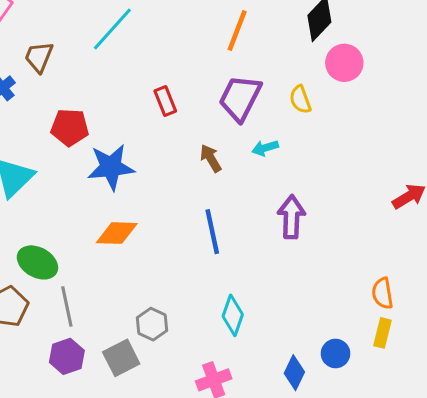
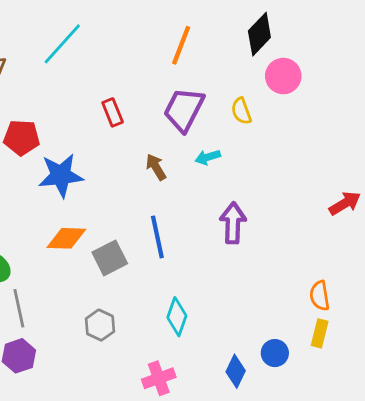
gray square: (121, 358) -> (110, 258), moved

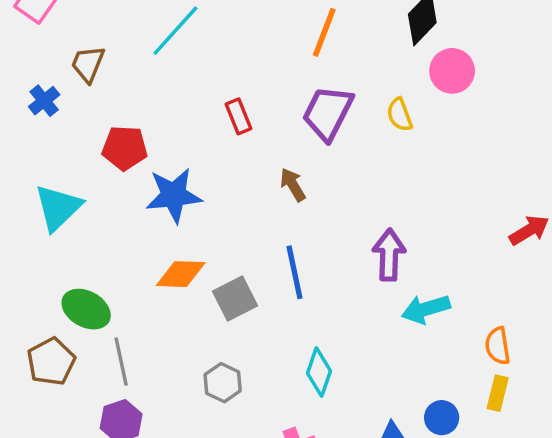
cyan arrow: (208, 157) -> (426, 309), moved, size x1.5

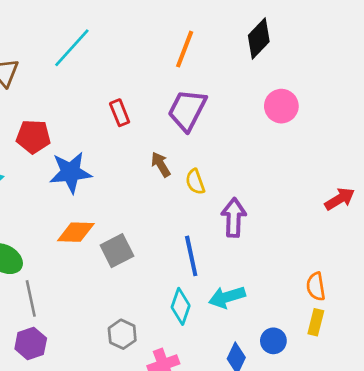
pink circle: (452, 71) -> (281, 106), moved
yellow semicircle: (400, 115) -> (195, 182), moved
blue line: (294, 272) -> (191, 256), moved
cyan arrow: (426, 309) -> (227, 297), moved
gray hexagon: (223, 383) -> (122, 334), moved

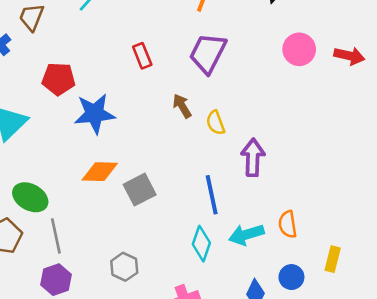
red arrow: (340, 199) -> (349, 56), moved, turned 44
orange semicircle: (316, 286) -> (288, 224), moved
gray hexagon: (122, 334) -> (124, 267), moved

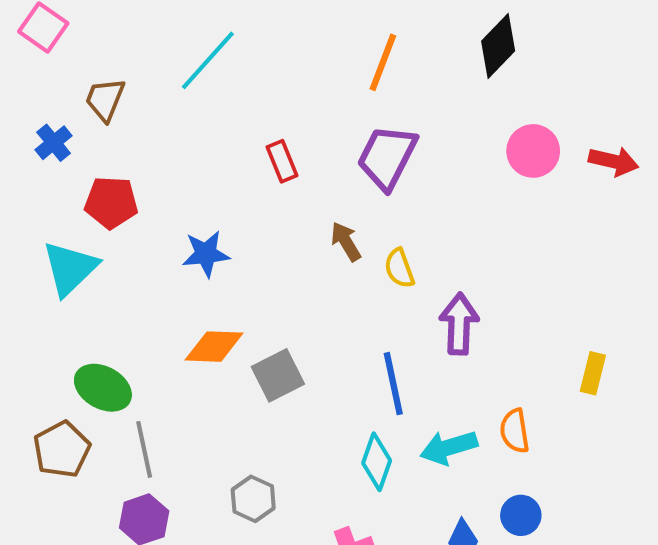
red pentagon: (59, 79) -> (111, 202), moved
blue star: (95, 114) -> (206, 254), size x0.7
yellow rectangle: (333, 259) -> (593, 373), moved

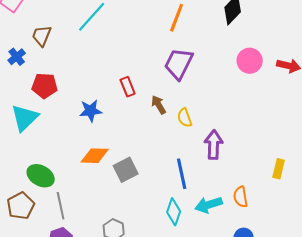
red rectangle: (282, 161) -> (128, 87), moved

